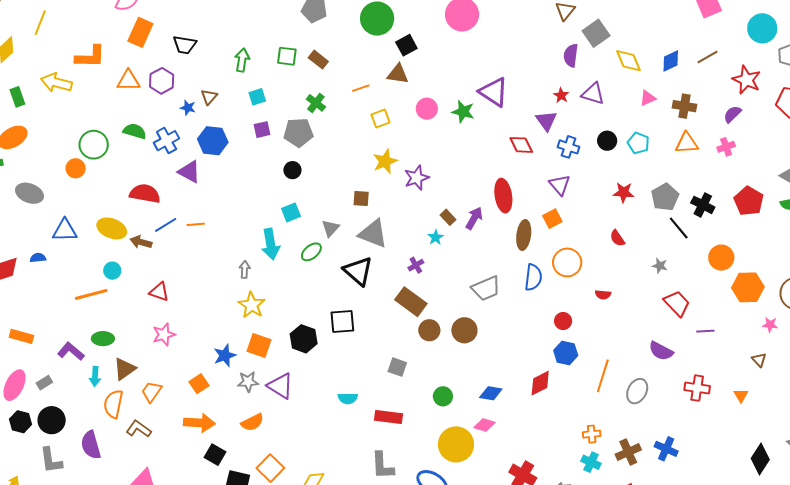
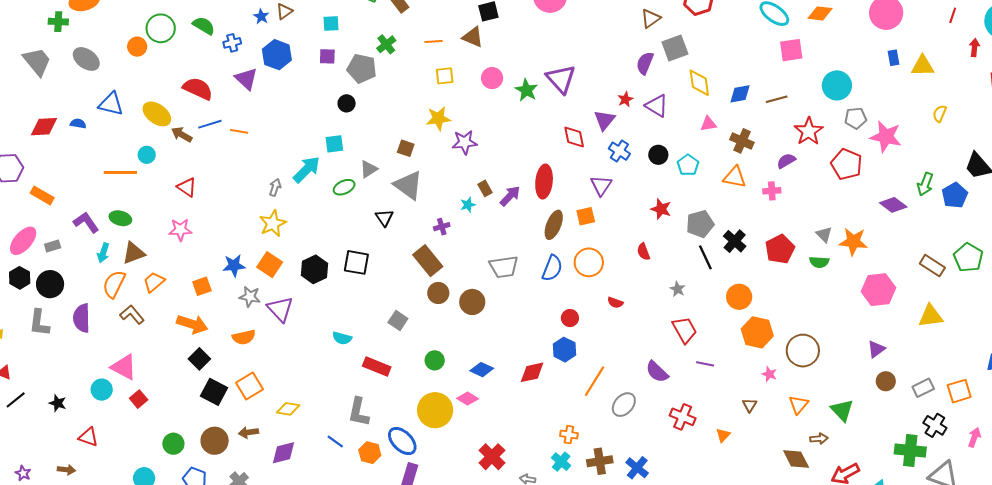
blue cross: (167, 141) -> (232, 43), size x0.7
cyan arrow: (271, 244) -> (307, 170), turned -140
black triangle: (358, 271) -> (384, 218), size x0.6

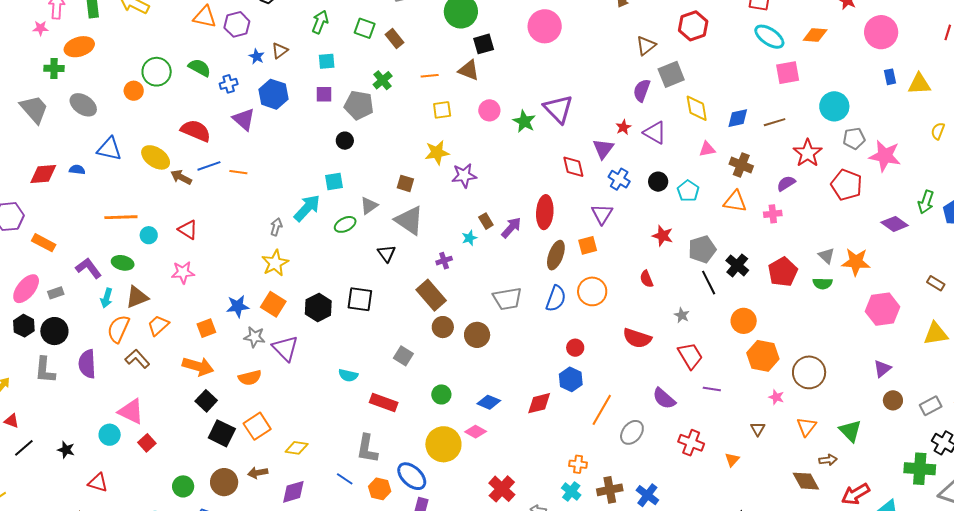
cyan circle: (147, 155) -> (149, 235), moved
brown rectangle: (932, 266) -> (936, 283), size x0.7
red semicircle: (615, 303) -> (637, 338), moved, size x1.8

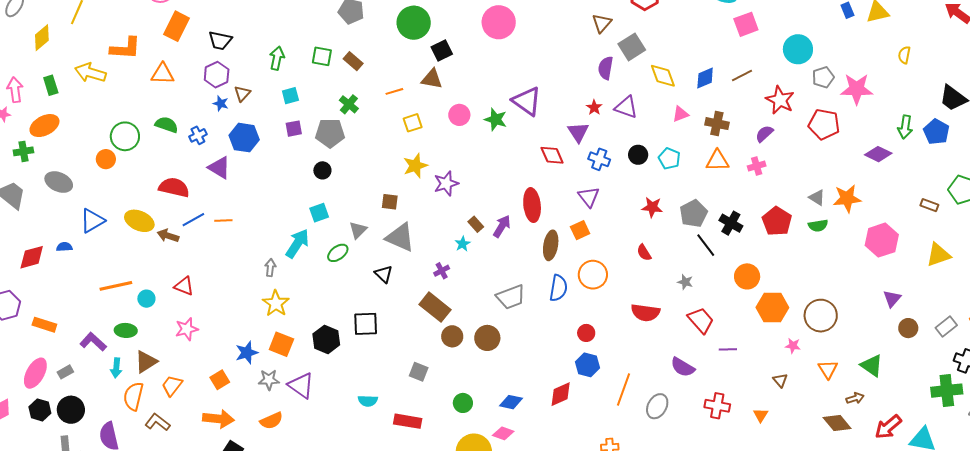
purple hexagon: (237, 24) -> (217, 75), moved
blue triangle: (109, 149) -> (92, 221), turned -32

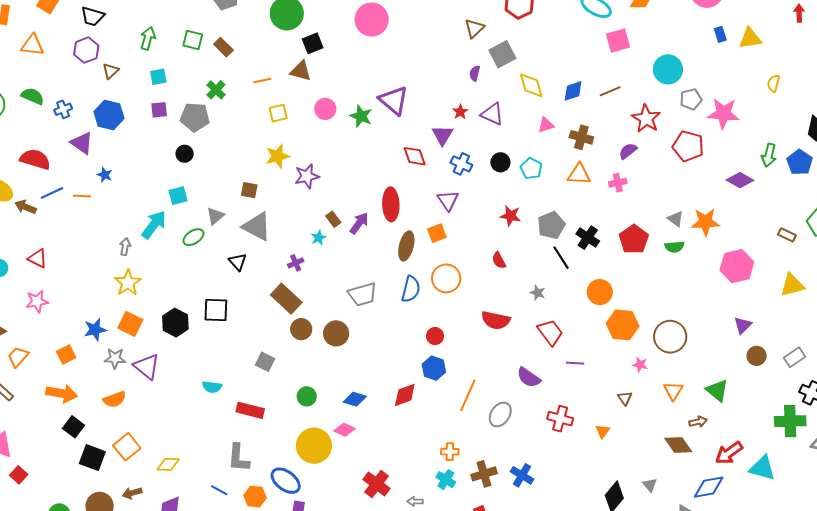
purple semicircle: (606, 68) -> (475, 73), size x0.7
blue star: (221, 103) -> (105, 175), moved

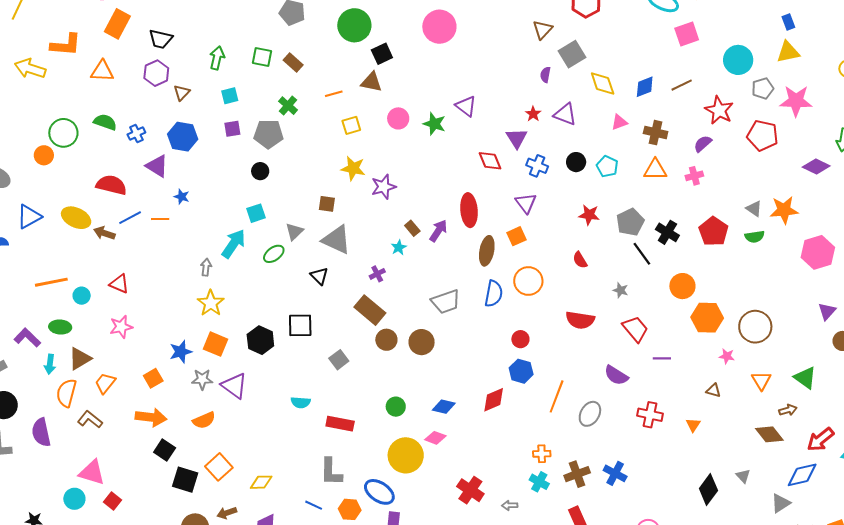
yellow triangle: (750, 38) -> (788, 52), moved
purple triangle: (394, 100) -> (466, 106), size x0.7
yellow star: (278, 156) -> (353, 168), turned 30
gray square: (265, 362) -> (339, 360), moved, turned 30
brown triangle: (625, 398) -> (713, 390), turned -35

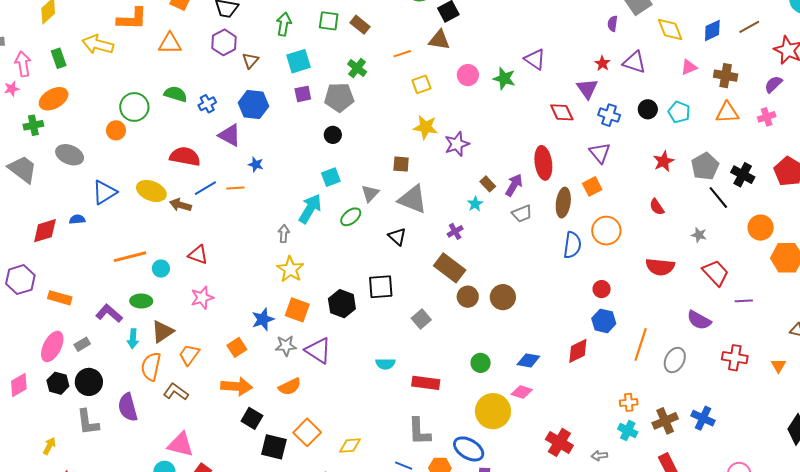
cyan square: (230, 96) -> (298, 61), size x1.4
red star: (589, 215) -> (664, 161), turned -30
gray trapezoid: (446, 302) -> (522, 214), moved, size x0.7

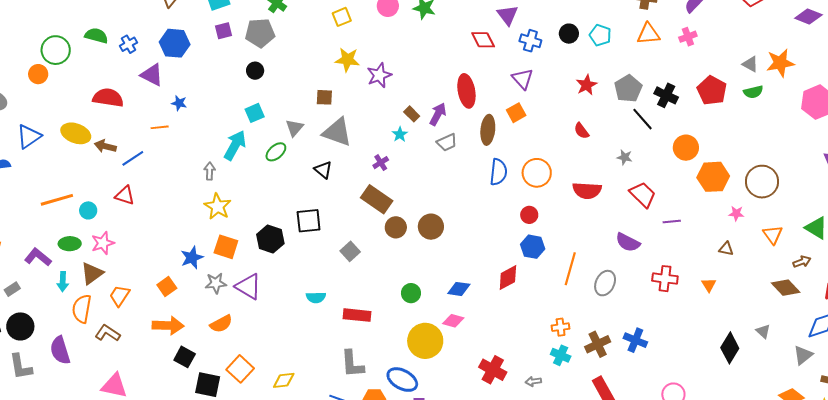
blue line: (205, 188) -> (133, 158), moved
orange circle: (606, 231) -> (537, 173), moved
pink star: (202, 298) -> (103, 243), moved

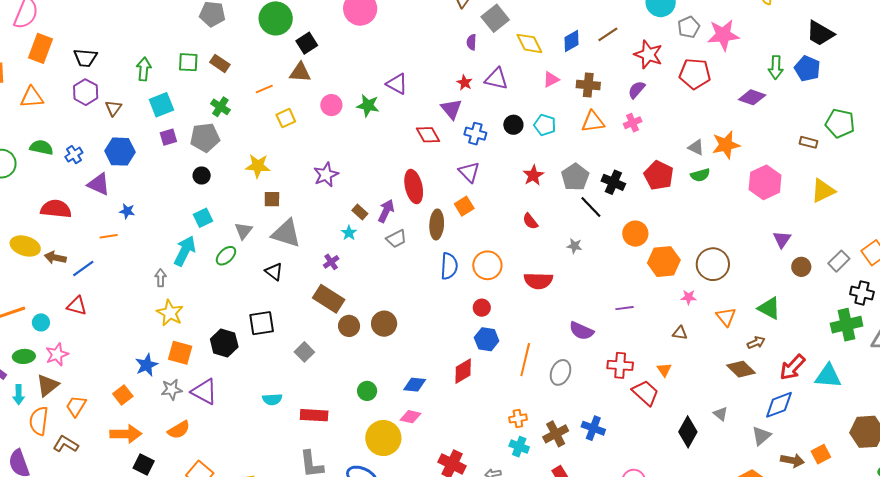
yellow star: (347, 60) -> (258, 166), moved
red trapezoid: (643, 194) -> (646, 393), moved

